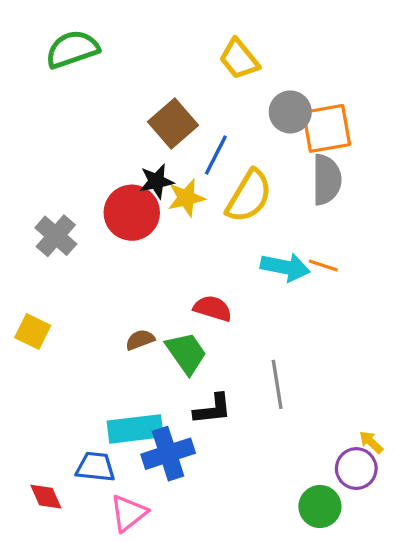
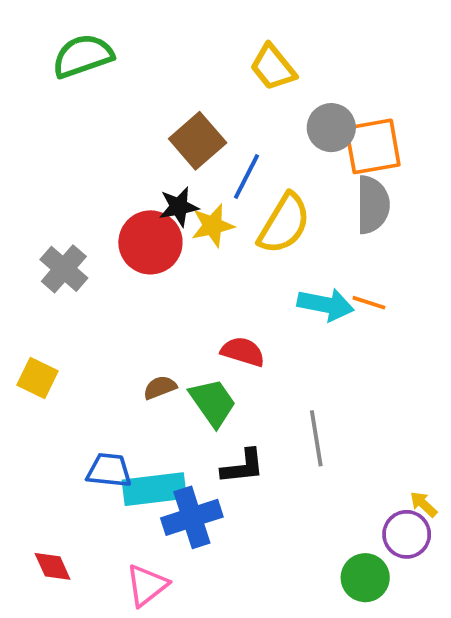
blue trapezoid: (95, 467) -> (109, 470), moved

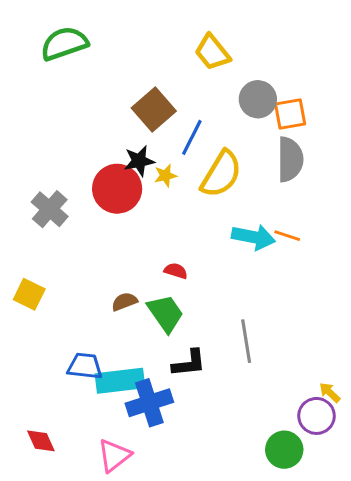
orange square: (373, 146) -> (290, 114), size x0.7
yellow star: (213, 225) -> (165, 175), size x0.7
red semicircle: (243, 352) -> (176, 271), moved, size x0.7

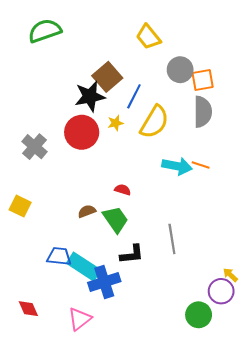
black star: (139, 161) -> (90, 96), moved, size x1.4
cyan rectangle: (120, 381) -> (84, 267), turned 40

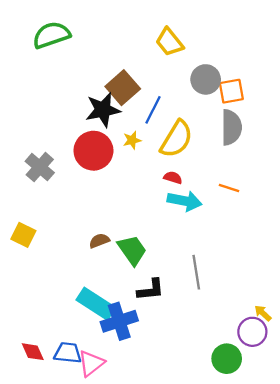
cyan arrow: (177, 166) -> (185, 201), moved
red semicircle: (123, 190) -> (173, 178), moved
blue trapezoid: (59, 256) -> (68, 353), moved

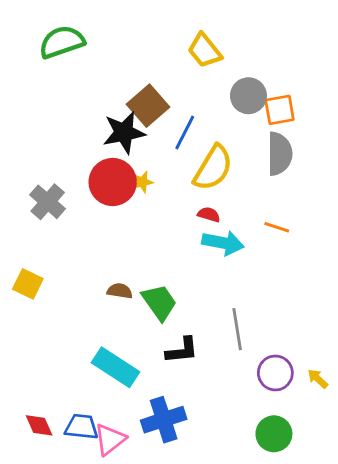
yellow star: (132, 140) -> (142, 182), moved
brown semicircle: (99, 241) -> (120, 291), turned 30
blue cross: (119, 321) -> (164, 420), moved
purple circle: (252, 332) -> (275, 373), moved

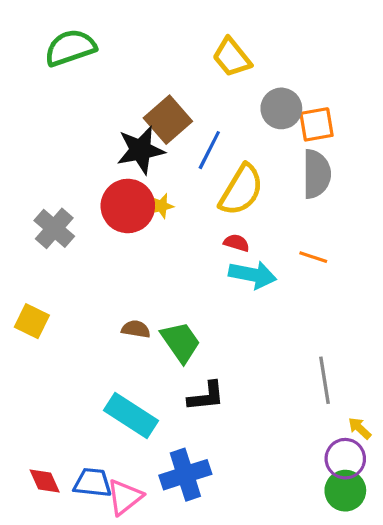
gray line: (237, 329) -> (324, 380), moved
purple circle: (275, 373) -> (345, 459), moved
green circle: (274, 434) -> (345, 491), moved

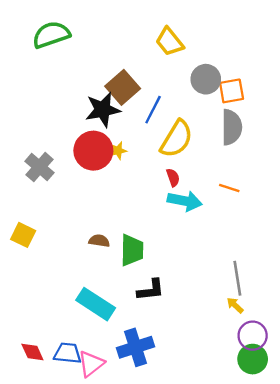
red semicircle: (237, 243) -> (173, 178), turned 54
green trapezoid: (181, 342) -> (132, 250), turned 36
yellow arrow: (360, 428) -> (235, 305), moved

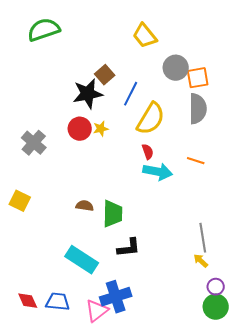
brown square: (123, 87) -> (105, 75), size x0.7
red circle: (93, 151) -> (80, 129), size x0.7
purple circle: (253, 336) -> (216, 287), size x0.7
pink triangle: (91, 364) -> (97, 311), moved

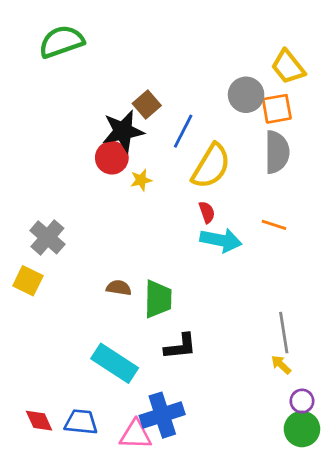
yellow trapezoid: (145, 36) -> (288, 67), moved
red circle: (80, 129) -> (112, 158), moved
gray cross: (34, 143) -> (47, 237), moved
pink triangle: (97, 311) -> (136, 435), turned 40

